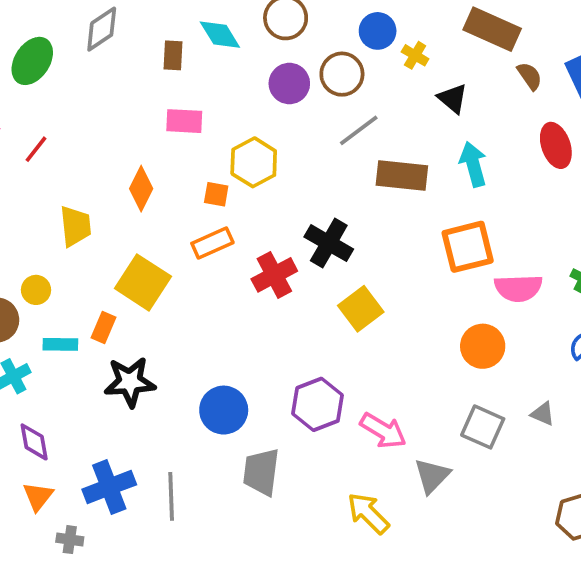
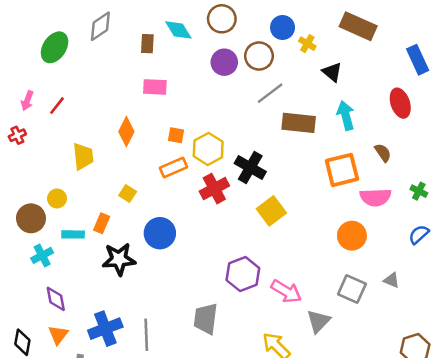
brown semicircle: (530, 76) -> (383, 153), moved
yellow hexagon: (254, 162) -> (208, 149), moved
yellow square: (143, 282) -> (128, 194), size x0.5
blue circle: (224, 410) -> (160, 233), moved

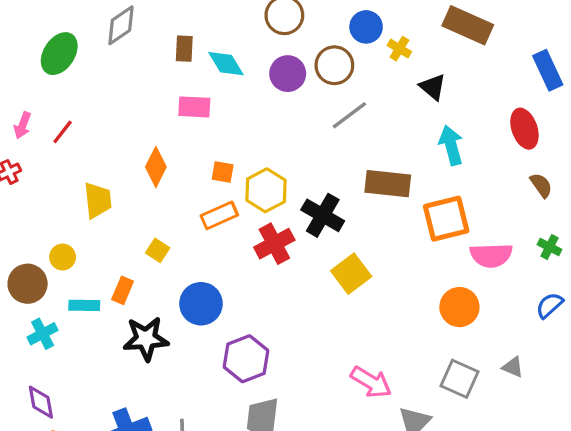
cyan diamond: (178, 30) -> (226, 64), moved
brown rectangle: (299, 123) -> (388, 184), moved
brown semicircle: (383, 153) -> (541, 185), moved
purple hexagon: (243, 274) -> (246, 359), moved
purple diamond: (56, 299) -> (41, 402), moved

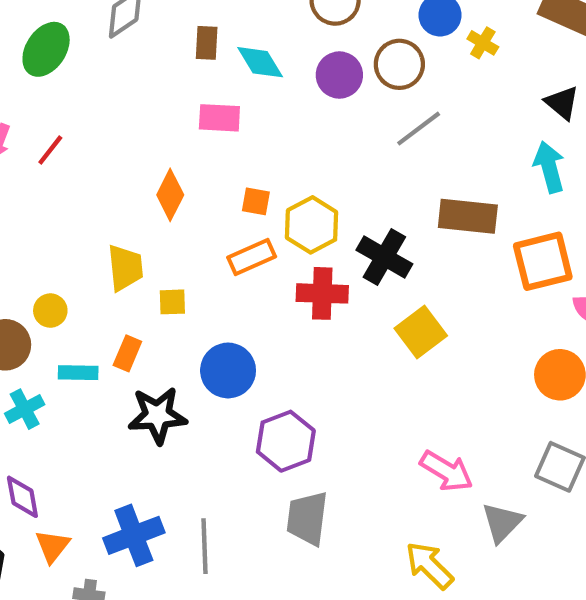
black triangle: (433, 87) -> (562, 103), moved
yellow trapezoid: (98, 200) -> (125, 268), moved
red cross: (274, 244) -> (322, 293), turned 30
yellow square: (158, 250) -> (172, 302), turned -35

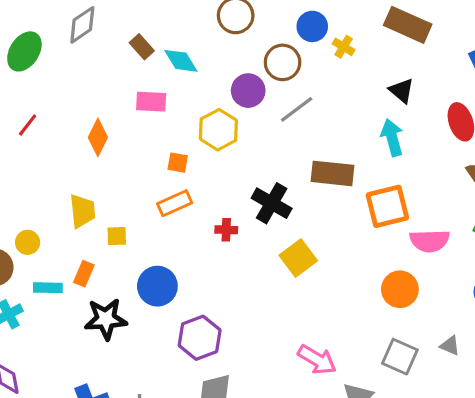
brown rectangle: (207, 43) -> (142, 47), turned -45
purple circle: (339, 75) -> (248, 91), moved
orange diamond: (170, 195) -> (98, 137), moved
yellow hexagon: (312, 225) -> (218, 130), moved
red cross: (322, 293) -> (226, 230), size x0.6

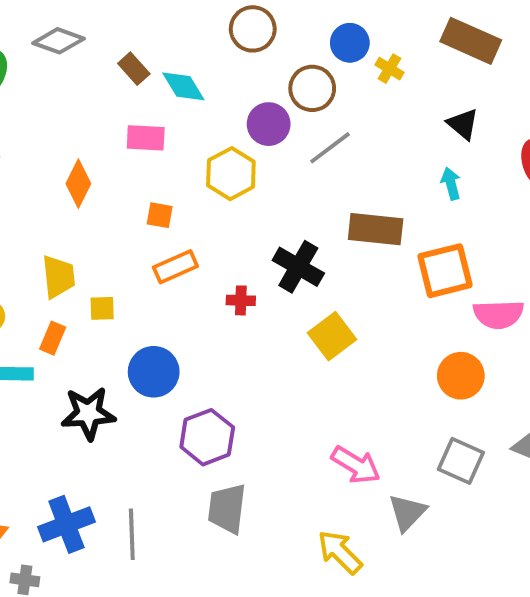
gray diamond: (82, 25) -> (59, 41), turned 54
cyan arrow: (392, 137) -> (451, 184), size x0.7
orange square: (178, 163) -> (160, 215), moved
orange rectangle: (84, 274) -> (53, 338), moved

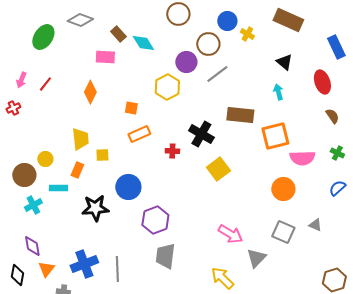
pink rectangle: (146, 138) -> (105, 57), moved

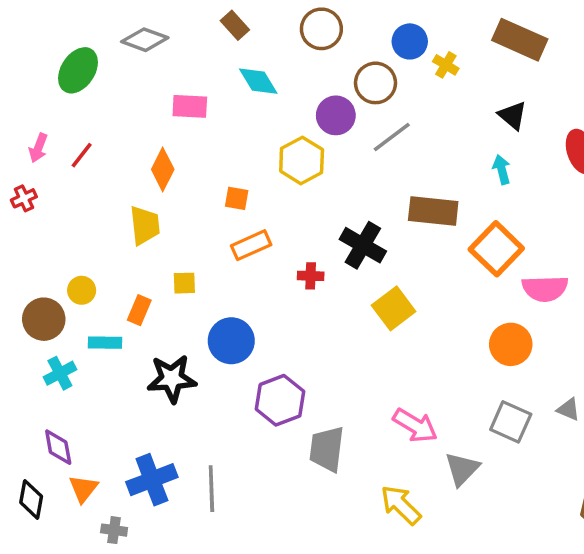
brown rectangle: (118, 34) -> (235, 25), moved
orange square: (275, 136) -> (496, 249), turned -32
yellow trapezoid: (80, 139) -> (145, 225), moved
gray trapezoid: (165, 256) -> (327, 449), moved

